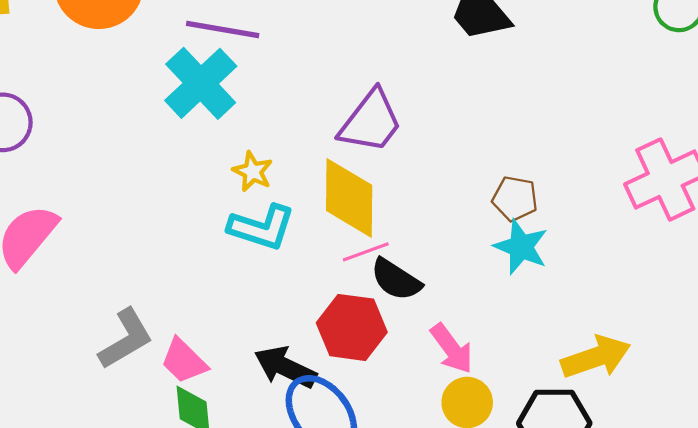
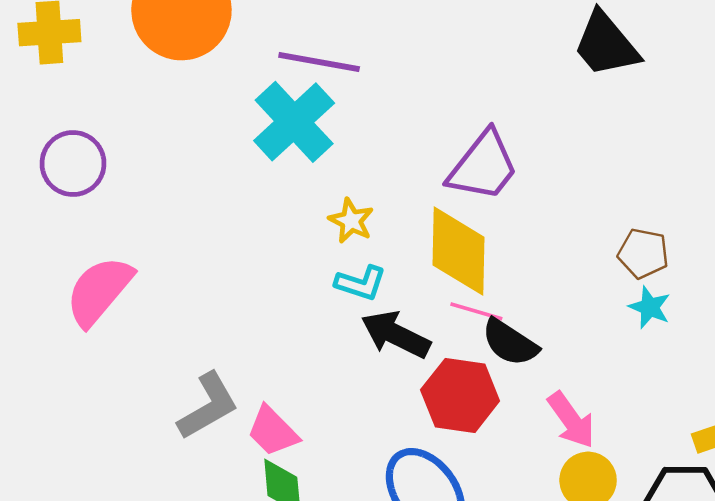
cyan L-shape: (262, 227) -> (361, 283), size x0.7
cyan star: (521, 247) -> (650, 307), size x0.7
pink line: (366, 252) -> (476, 311), turned 36
black arrow: (285, 367) -> (396, 335), moved

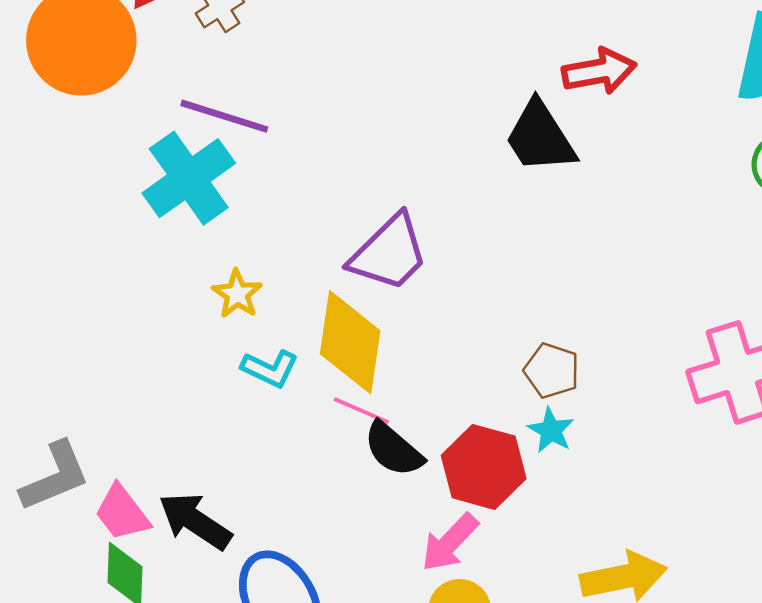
cyan L-shape: (361, 283) -> (270, 369), moved
black arrow: (396, 335) -> (195, 521), moved
red hexagon: (460, 395) -> (484, 467), moved
pink arrow: (571, 420) -> (450, 542), turned 72

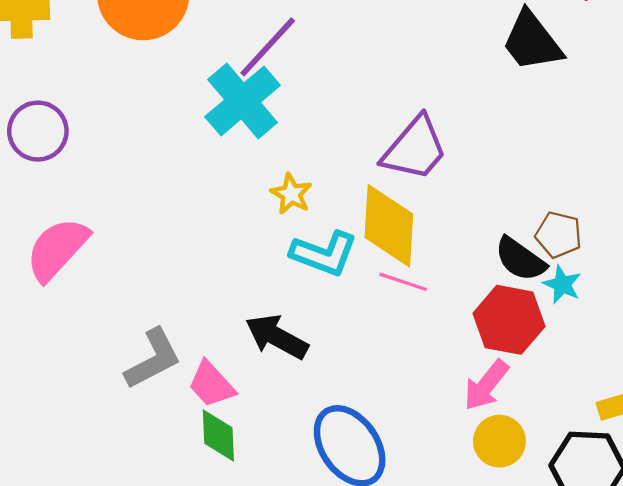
purple line: (224, 116) -> (268, 47), turned -60
cyan L-shape: (270, 369) -> (324, 254), size x1.4
black semicircle: (393, 449) -> (520, 259), moved
black arrow: (195, 521) -> (277, 337), moved

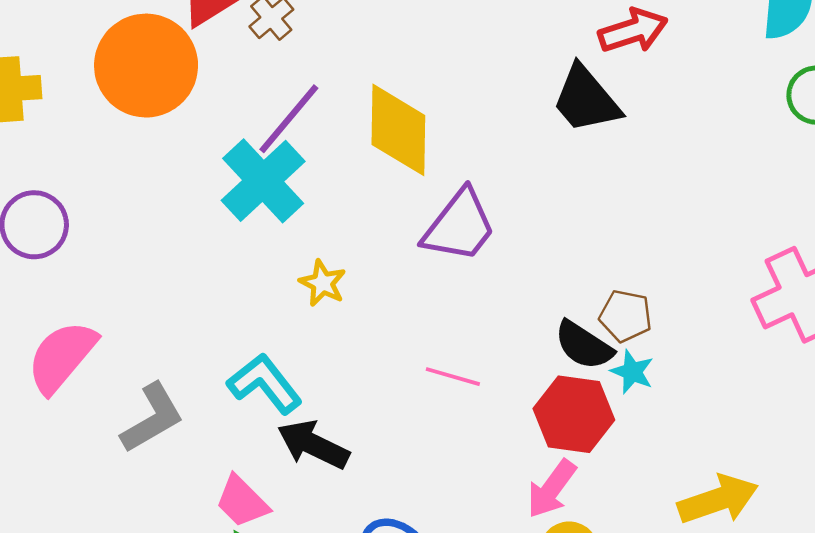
yellow diamond: (389, 226) -> (398, 130), moved
cyan L-shape: (324, 254) -> (265, 384), moved, turned -146
gray L-shape: (153, 359) -> (152, 418), moved

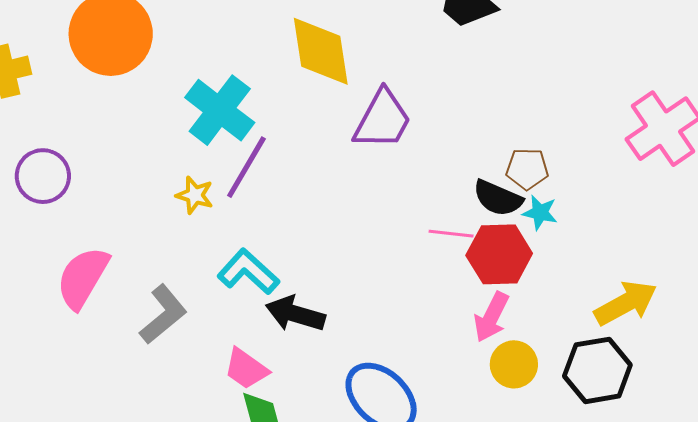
purple line: (289, 119) -> (246, 167), moved
yellow star: (323, 283) -> (195, 195), moved
pink line: (453, 377) -> (451, 234), moved

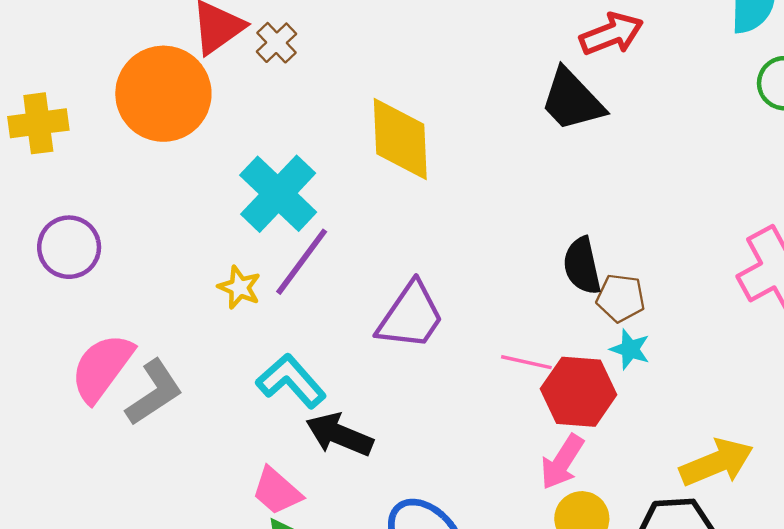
purple trapezoid: (382, 120) -> (411, 316), moved
black semicircle: (498, 198) -> (582, 266), moved, turned 48
gray L-shape: (163, 314) -> (154, 393), moved

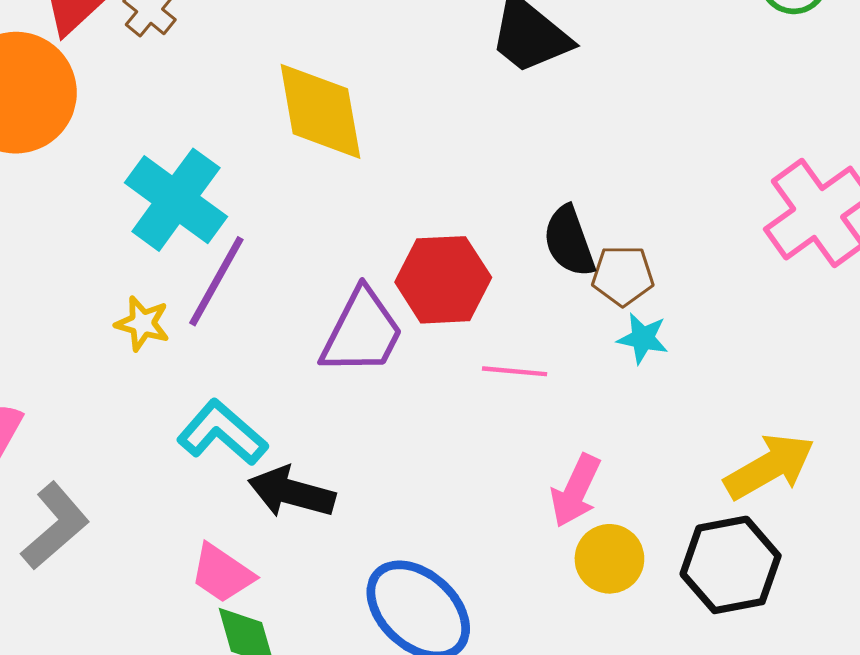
red hexagon: (579, 392) -> (443, 280), moved
gray L-shape: (154, 393) -> (55, 526), moved

